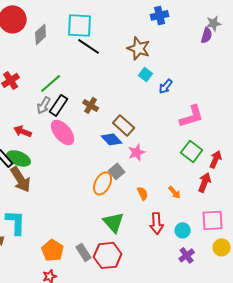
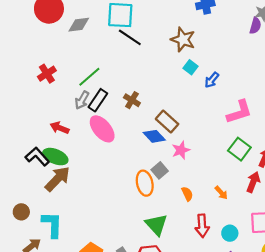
gray diamond: (41, 34) -> (79, 25), turned 35
brown arrow: (21, 179) -> (57, 179), turned -104
orange ellipse: (103, 183) -> (145, 183), turned -40

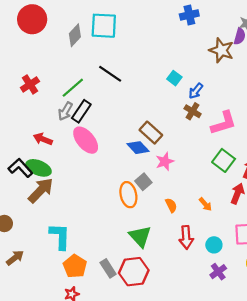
gray diamond: (79, 25) -> (75, 35), moved, turned -40
black line: (130, 37) -> (110, 74), moved
brown star: (183, 40) -> (221, 50), moved
brown cross: (132, 100) -> (193, 111), moved
cyan L-shape: (52, 225) -> (60, 236), moved

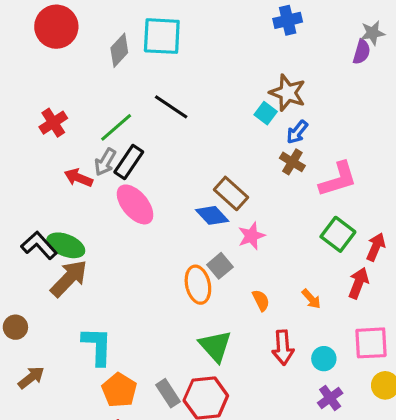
brown star: (221, 50) -> (288, 93), moved
red arrow: (43, 139) -> (78, 178), moved

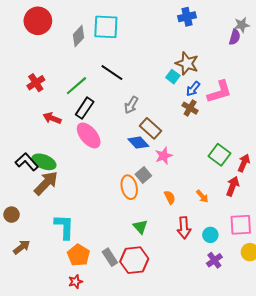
gray arrow: (105, 162) -> (131, 105), moved
pink L-shape: (338, 179) -> (219, 92), moved
green triangle: (215, 346) -> (140, 227), size x0.7

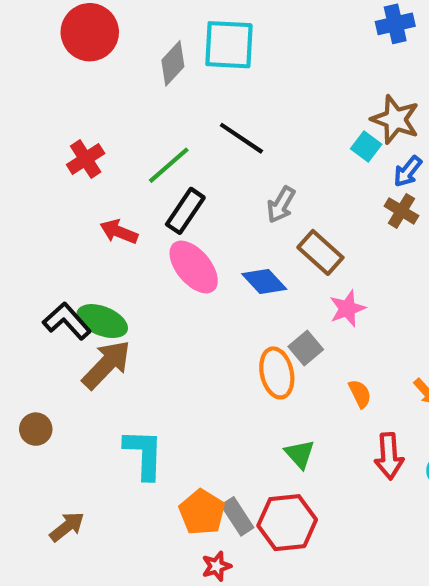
blue diamond: (138, 143) -> (264, 282), moved
brown arrow: (22, 247) -> (67, 527), moved
orange pentagon: (78, 255) -> (202, 512), moved
red star: (75, 282) -> (217, 566), moved

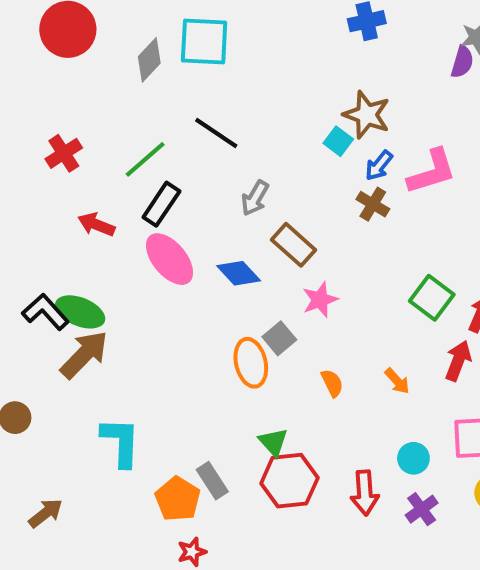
red arrow: (389, 456) -> (365, 493), moved
gray rectangle: (237, 516) -> (212, 481), moved
red hexagon: (287, 523) -> (289, 481), moved

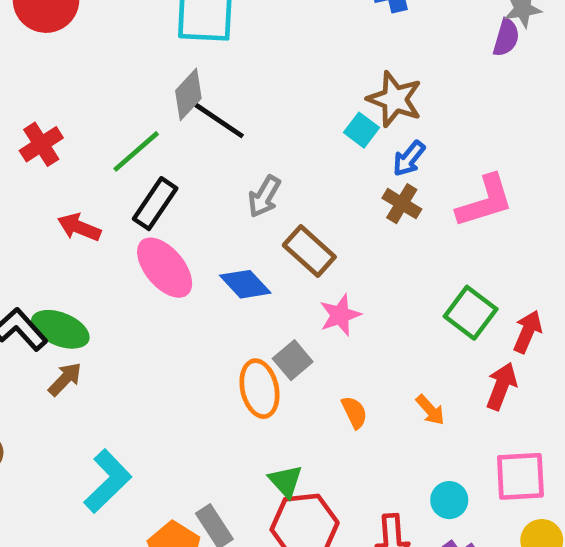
gray diamond: (149, 60) -> (188, 94), moved
pink L-shape: (432, 172) -> (485, 201), moved
brown arrow: (84, 355) -> (65, 379), size x0.6
cyan L-shape: (121, 442) -> (108, 481), turned 44

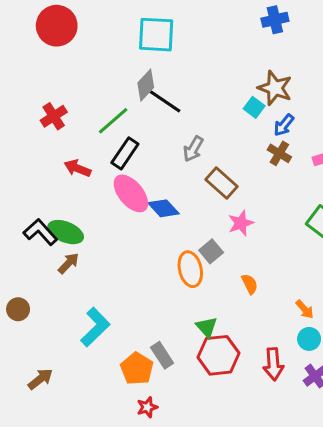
blue diamond: (245, 284) -> (164, 208), moved
orange arrow: (430, 410) -> (305, 309), moved

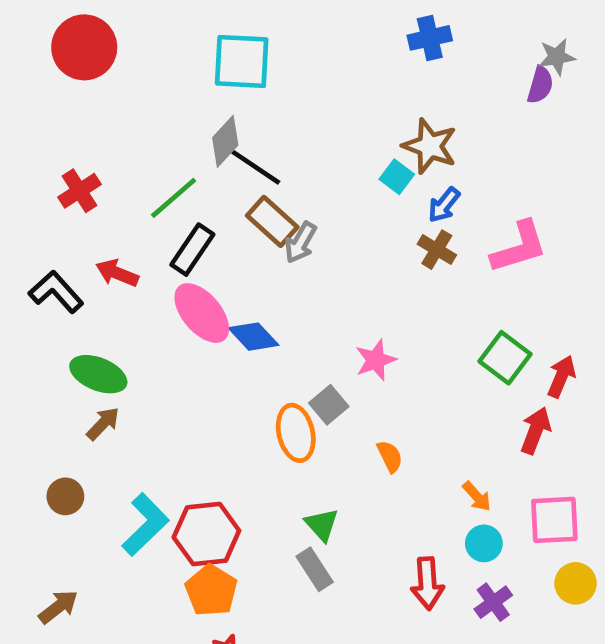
brown rectangle: (221, 183) -> (272, 221), moved
black L-shape: (40, 232) -> (56, 292), moved
brown circle: (18, 309) -> (65, 496), moved
gray rectangle: (162, 355) -> (315, 569), moved
red hexagon: (218, 355) -> (206, 534), moved

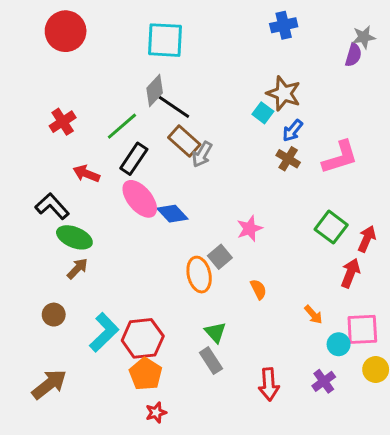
black L-shape: (56, 292) -> (52, 206), moved
cyan circle: (484, 543) -> (339, 344), moved
red arrow: (427, 583) -> (269, 384), moved
brown arrow: (58, 607) -> (49, 384), size x1.4

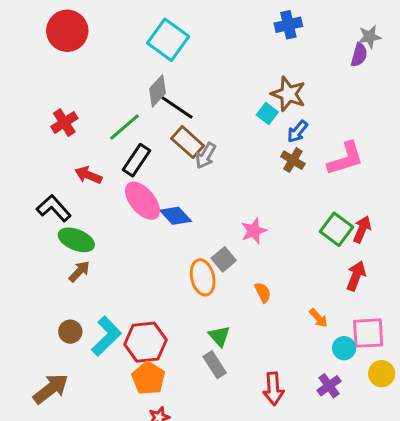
cyan square: (165, 40) -> (168, 40), turned 33
red arrow: (367, 239) -> (362, 229), moved
brown circle: (54, 315) -> (70, 332), moved

